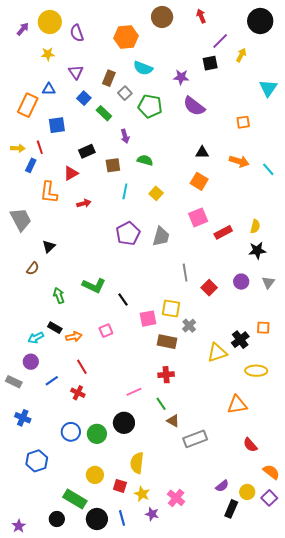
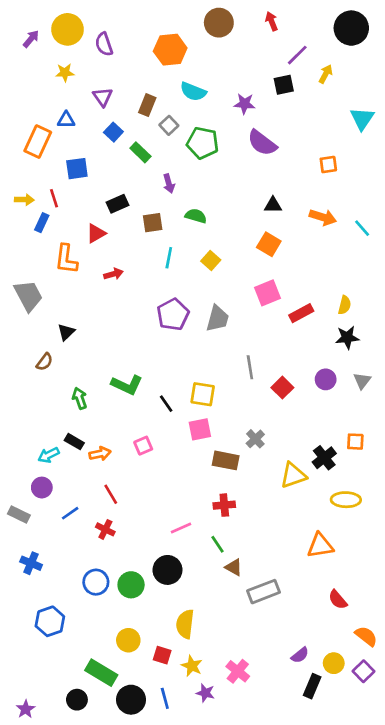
yellow square: (171, 309) -> (203, 394), moved

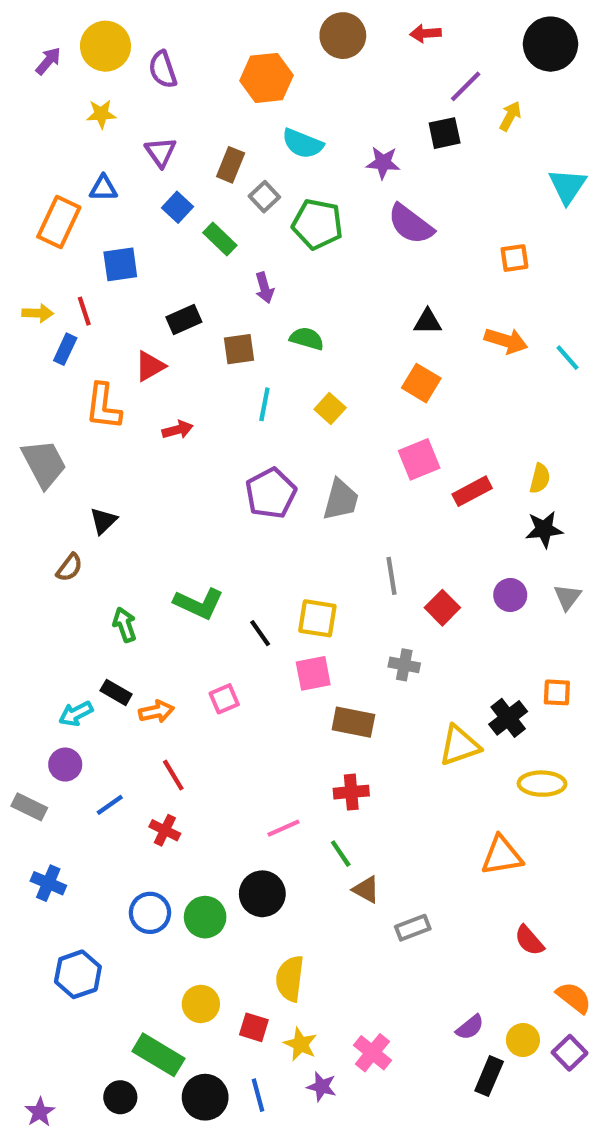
red arrow: (272, 21) -> (425, 33), turned -72
gray cross: (255, 439) -> (404, 665), moved, turned -36
gray rectangle: (263, 592) -> (413, 928), size x0.7

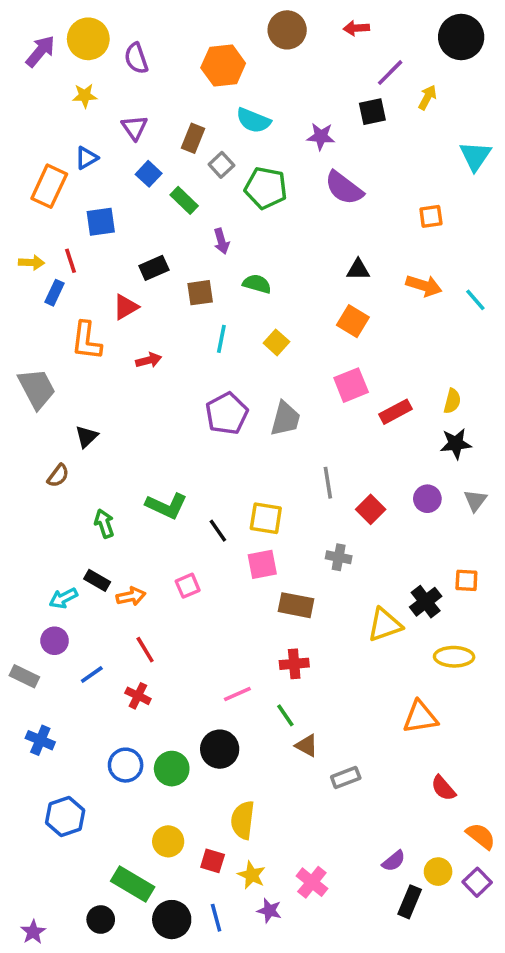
purple arrow: (48, 61) -> (40, 51), size x1.4
blue triangle: (103, 188) -> (86, 158), turned -30

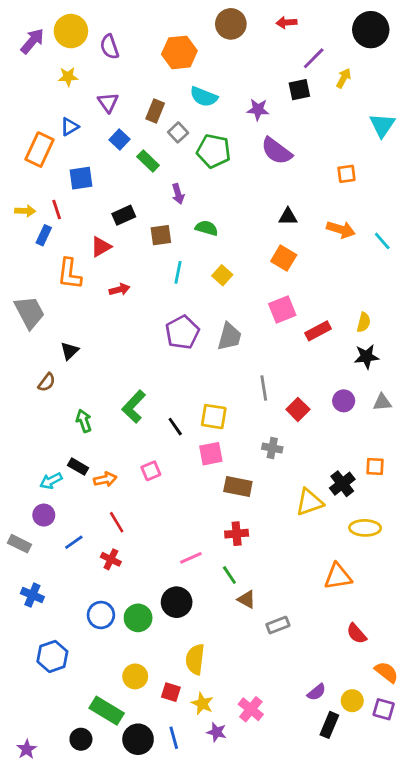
gray triangle: (475, 500) -> (382, 402), turned 48
green L-shape: (166, 506) -> (134, 407), turned 108
purple square: (477, 882) -> (384, 709), turned -30

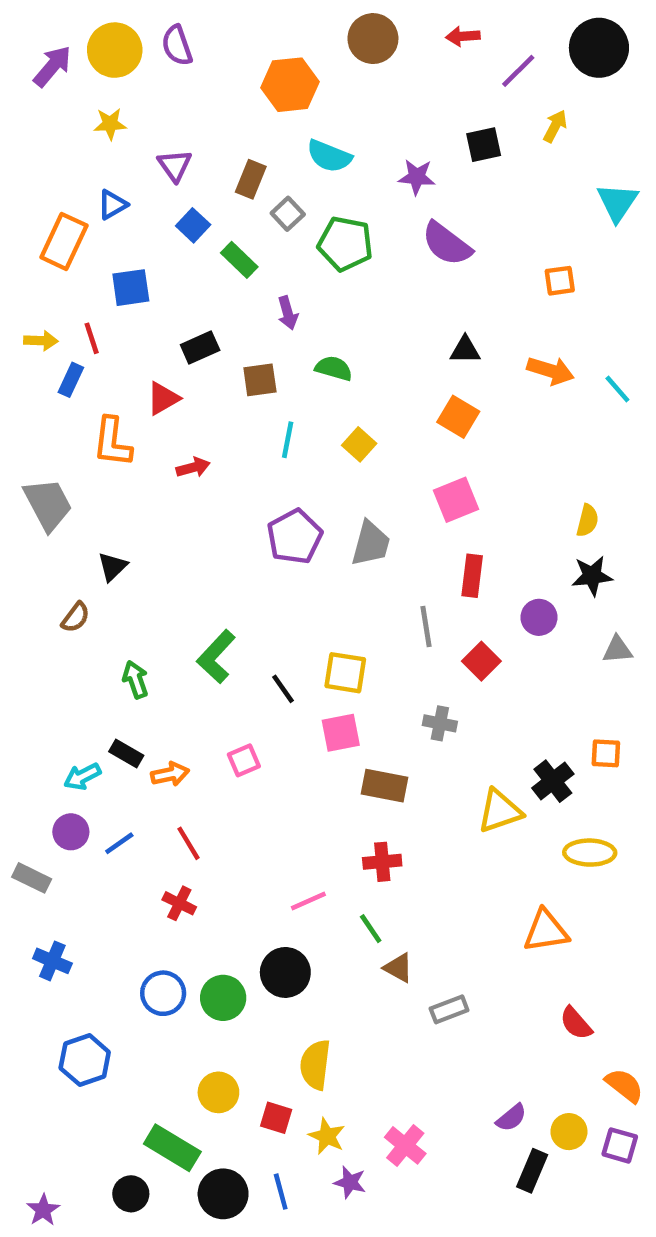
purple semicircle: (109, 47) -> (177, 45), moved
purple line: (314, 58) -> (518, 71), moved
red rectangle: (318, 331) -> (472, 576), moved, turned -55
purple circle: (344, 401) -> (539, 617), moved
blue line: (74, 542) -> (119, 843), moved

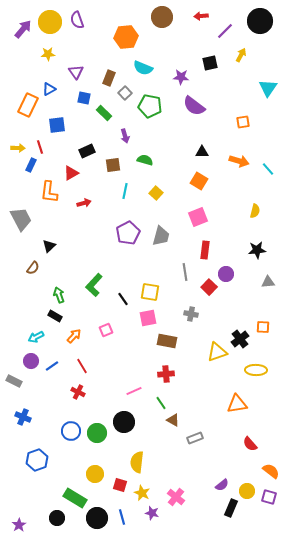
blue square: (193, 225) -> (84, 98), turned -32
yellow semicircle: (587, 520) -> (255, 211), moved
purple circle: (539, 617) -> (226, 274), moved
black rectangle: (126, 753) -> (55, 316), moved
orange arrow: (170, 774) -> (74, 336), turned -35

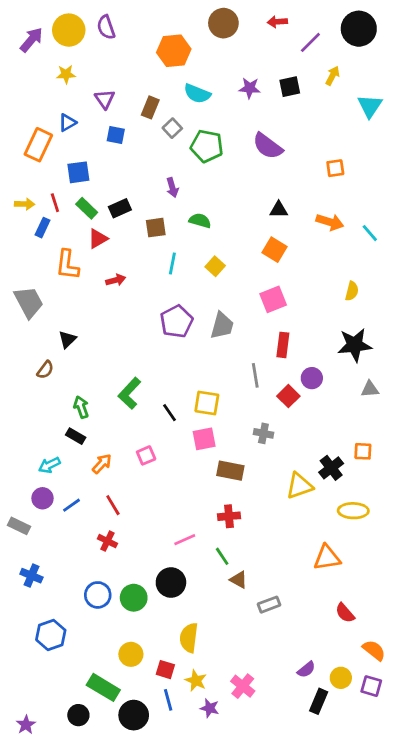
purple star: (181, 77) -> (250, 88), moved
cyan triangle: (268, 88) -> (370, 106), moved
green rectangle: (104, 113) -> (87, 208), moved
black star: (257, 250) -> (355, 345), size x1.4
blue line: (122, 517) -> (168, 700), moved

